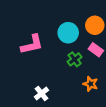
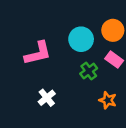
white cross: (42, 93) -> (47, 98), moved

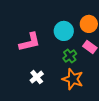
orange star: (108, 100) -> (73, 79), moved, size x1.5

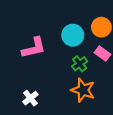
white cross: (37, 77) -> (30, 98), moved

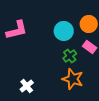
pink L-shape: (34, 48) -> (17, 30), moved

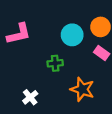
green cross: (70, 56) -> (55, 63), moved, turned 32

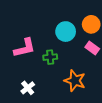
pink L-shape: (19, 34) -> (25, 48), moved

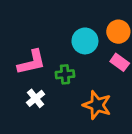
white cross: (28, 88) -> (36, 98), moved

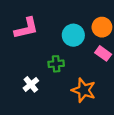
pink L-shape: (32, 62) -> (26, 28), moved

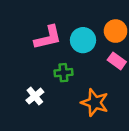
pink L-shape: (26, 28) -> (48, 38), moved

